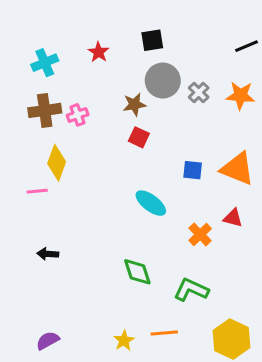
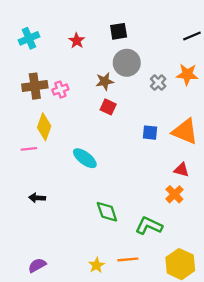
cyan cross: (45, 63) -> (29, 38), moved
gray cross: (199, 92) -> (158, 83), moved
cyan ellipse: (151, 203) -> (85, 158), moved
orange cross: (200, 234) -> (174, 194), moved

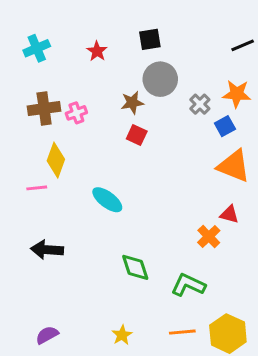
blue square: (150, 133) -> (225, 126), moved, turned -35
orange cross: (174, 194) -> (209, 236), moved
black arrow: (37, 198) -> (47, 250), size x1.5
orange line: (128, 259) -> (182, 332), moved

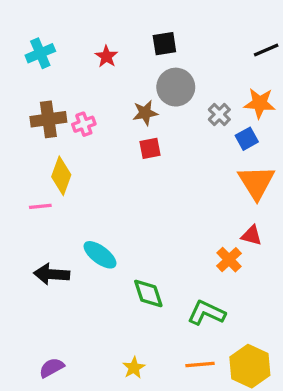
red square: (137, 135) -> (150, 148), turned -36
orange triangle: (234, 166) -> (256, 182), turned 36
cyan ellipse: (107, 200) -> (100, 255), moved

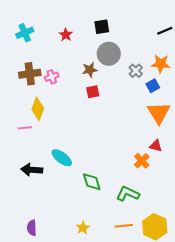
purple semicircle: (52, 368) -> (32, 228), turned -63

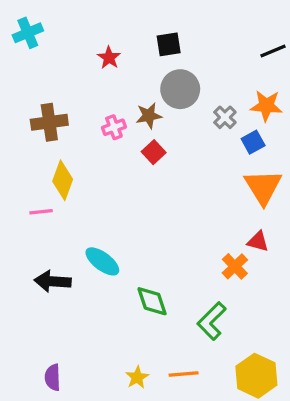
cyan cross: (25, 33) -> (28, 33), moved
pink cross: (52, 77) -> (114, 127), moved
red square: (93, 92) -> (154, 152), turned -32
green L-shape: (128, 194) -> (212, 321), turned -70
orange line: (124, 226) -> (184, 374), moved

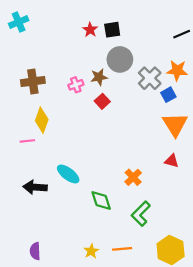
red star: (109, 58) -> (90, 30), moved
gray cross: (225, 117) -> (150, 78), size x1.5
orange cross: (235, 266) -> (133, 177), moved

